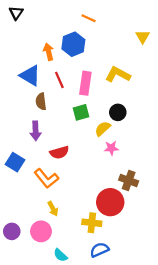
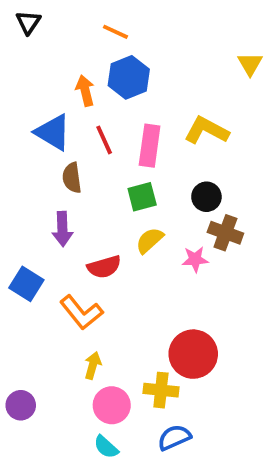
orange line: (89, 18) -> (115, 32), moved
yellow semicircle: (103, 129) -> (150, 240), moved
brown cross: (129, 181) -> (225, 233), moved
yellow arrow: (53, 209) -> (93, 365), turned -136
pink circle: (41, 231) -> (112, 405), moved

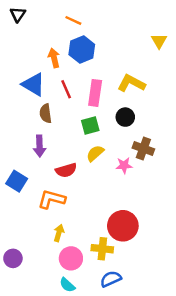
black circle: (206, 197) -> (125, 117), moved
orange L-shape: (81, 312) -> (52, 199), turned 144

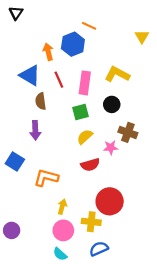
orange line: (73, 20) -> (89, 26), moved
red semicircle: (66, 170) -> (90, 165), moved
yellow arrow: (59, 233) -> (62, 207), moved

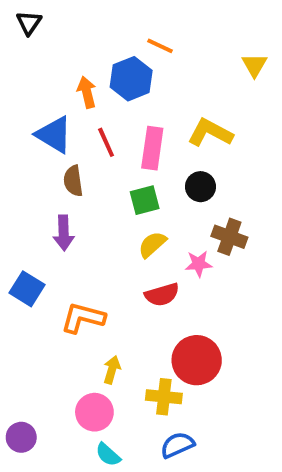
purple circle: (12, 230) -> (21, 437), moved
pink circle: (63, 230) -> (94, 412), moved

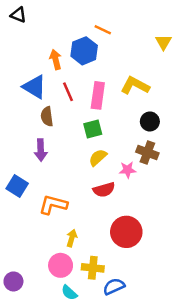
black triangle: (29, 23) -> (18, 15), turned -42
black circle: (200, 187) -> (150, 121), moved
yellow cross: (164, 397) -> (93, 268), moved

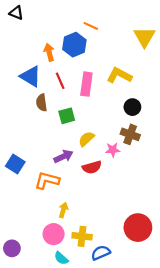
yellow triangle: (163, 42) -> (144, 37), size x1.5
green square: (93, 129) -> (67, 116), moved
purple arrow: (41, 150) -> (63, 156), moved, turned -114
red circle: (126, 232) -> (138, 228), moved

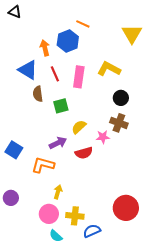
purple circle: (12, 248) -> (11, 198), moved

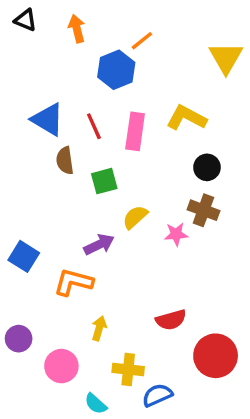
orange line: (83, 24) -> (142, 41), turned -64
orange arrow: (45, 48) -> (77, 29), moved
red semicircle: (84, 153) -> (171, 320), moved
pink circle: (49, 214) -> (61, 366), moved

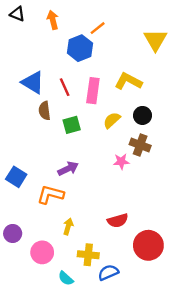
yellow semicircle: (135, 217) -> (112, 120), moved

